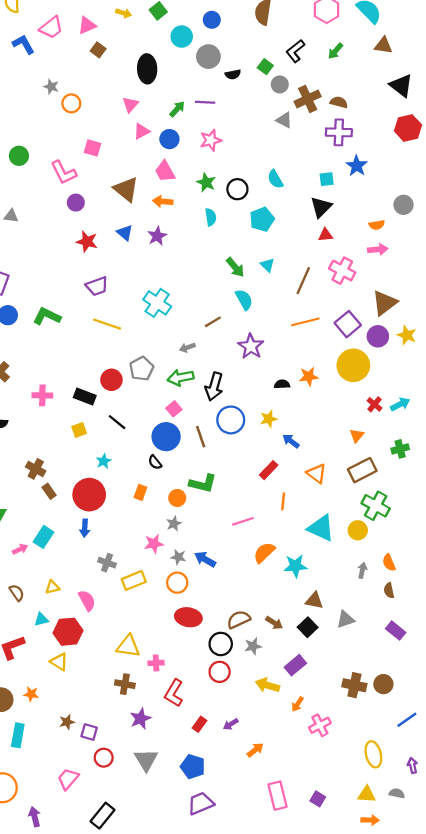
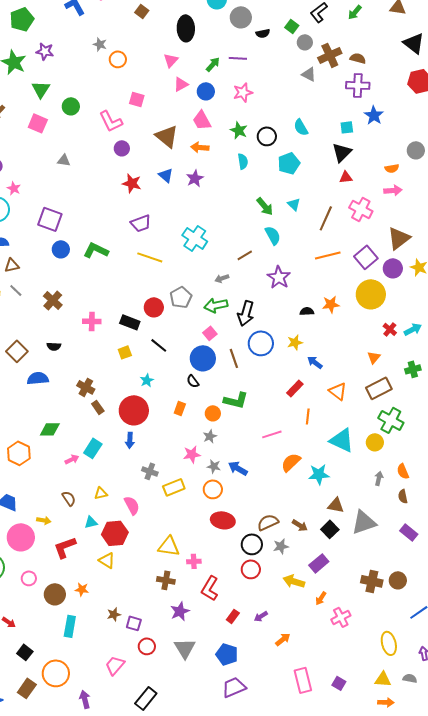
gray triangle: (346, 619) -> (364, 522), size x1.5

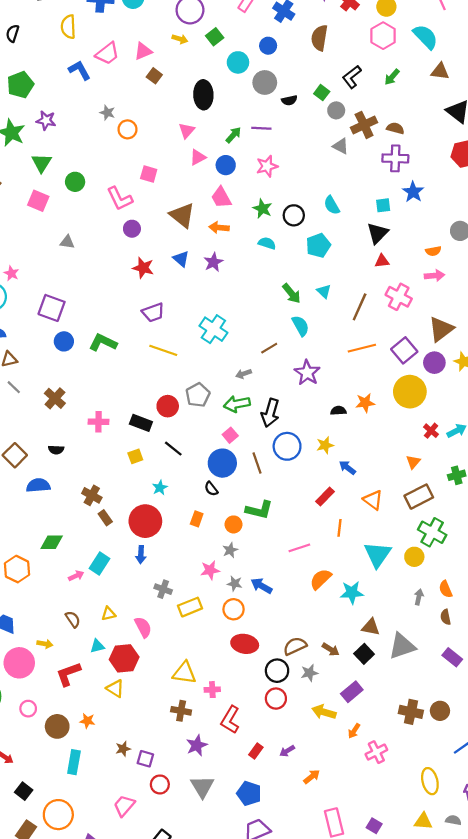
cyan semicircle: (243, 161) -> (267, 243), turned -63
cyan triangle: (342, 440) -> (377, 555), turned 40

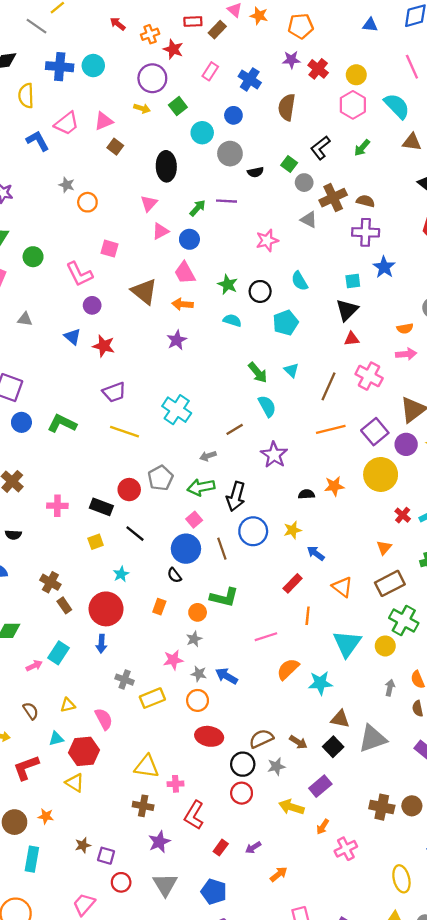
pink star: (267, 166) -> (267, 240), moved
blue triangle: (181, 259) -> (72, 337), moved

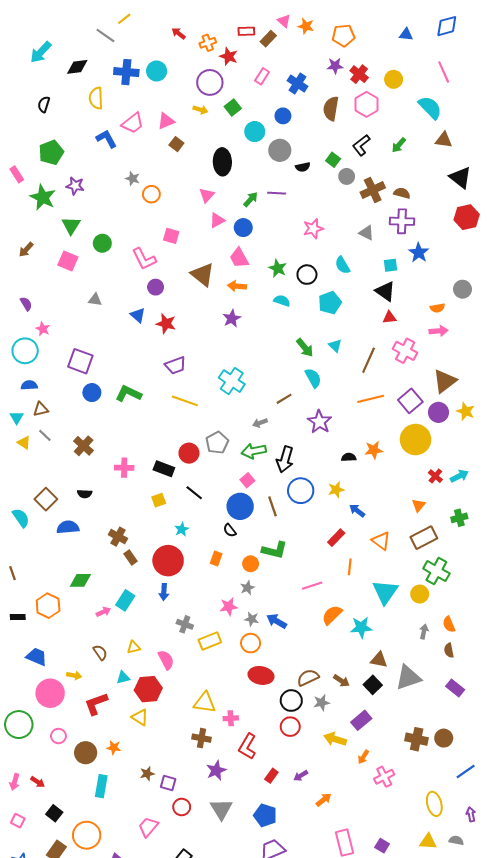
pink hexagon: (353, 105) -> (366, 104), moved
gray triangle: (309, 220) -> (366, 233), moved
black triangle: (347, 310) -> (385, 291), turned -40

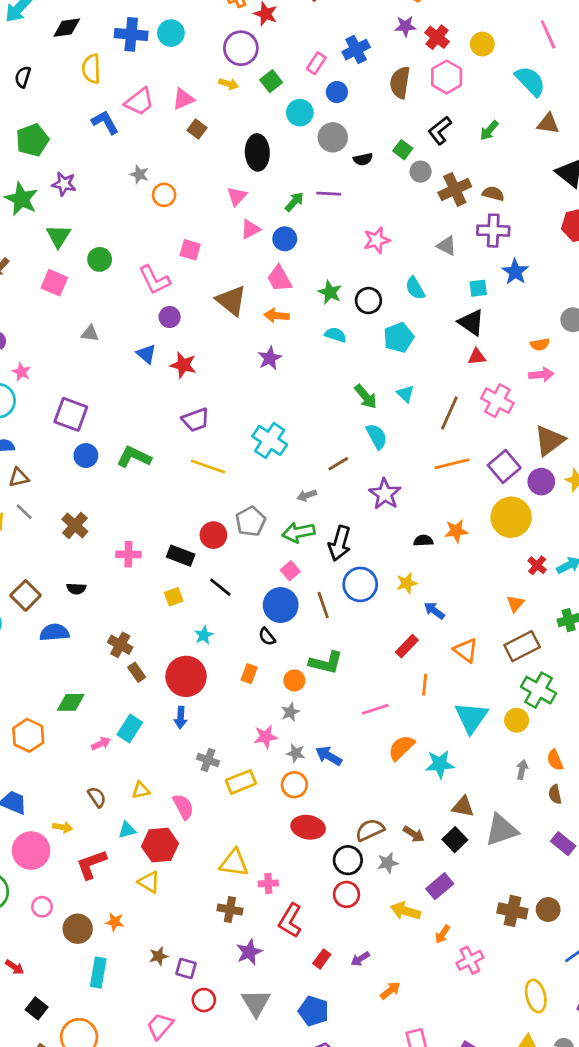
pink rectangle: (262, 76) -> (316, 63), moved
blue cross: (298, 84) -> (356, 50), turned 30

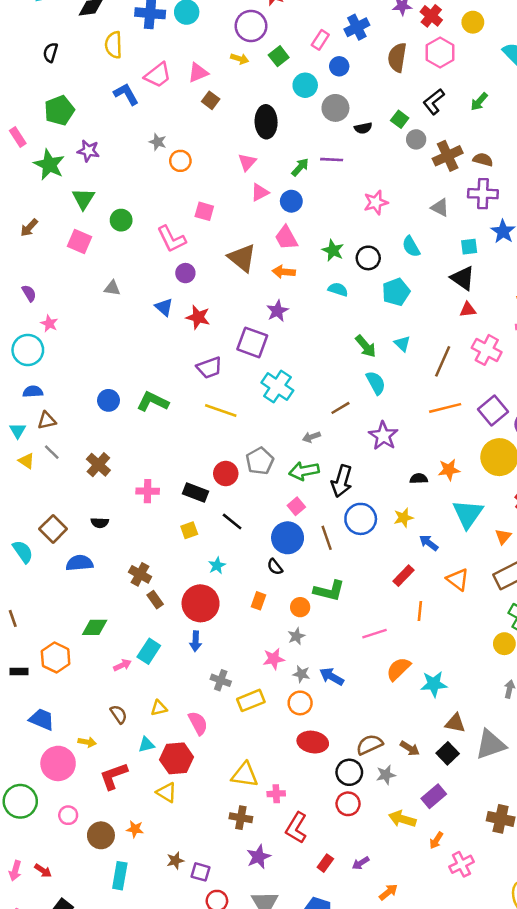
purple square: (71, 414) -> (252, 342), moved
cyan triangle: (471, 717) -> (468, 514), moved

